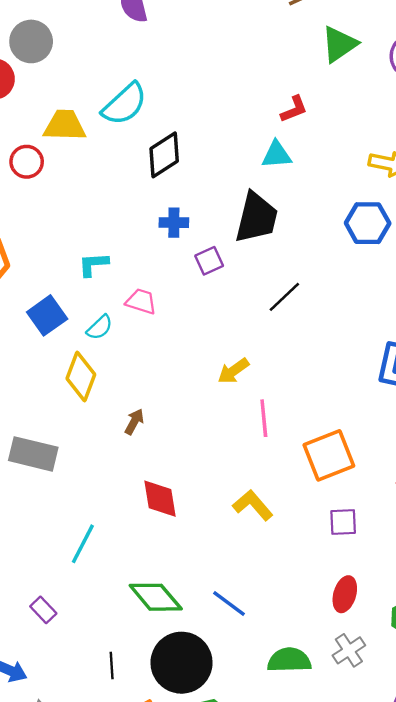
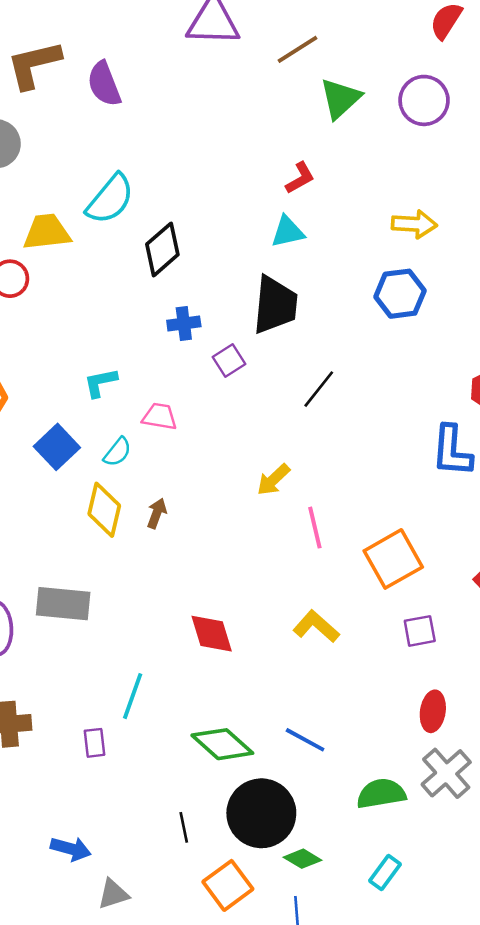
brown arrow: (134, 422) -> (157, 513), moved
purple rectangle: (43, 610) -> (95, 743), moved, turned 45
gray cross: (349, 650) -> (446, 773), size x1.4

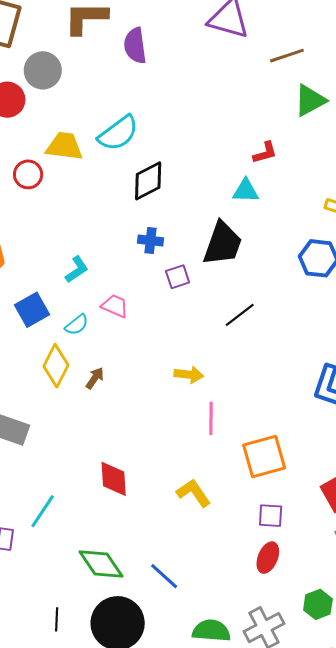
cyan L-shape: (100, 383) -> (77, 269), turned 144
yellow arrow: (273, 480) -> (189, 375), turned -144
red ellipse: (433, 711) -> (268, 558), moved

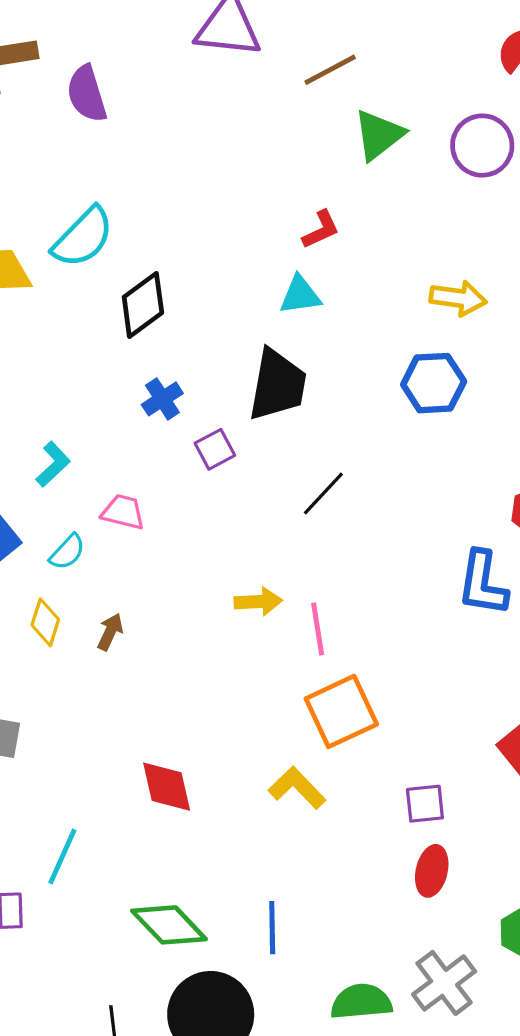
blue cross: (150, 240) -> (162, 399), turned -30
yellow diamond: (56, 366) -> (45, 622), size x0.7
pink line: (211, 418) -> (318, 629), moved
orange square: (264, 456) -> (341, 711), moved
blue line: (164, 576) -> (272, 928), turned 56

